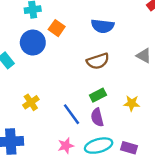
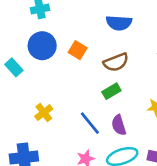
orange square: (57, 28) -> (78, 50), moved
green rectangle: (98, 95) -> (111, 91), moved

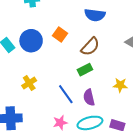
blue circle: (42, 46) -> (31, 41), moved
brown semicircle: (116, 62) -> (90, 47), turned -30

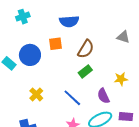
blue semicircle: (95, 15) -> (69, 21), moved
orange square: (60, 35) -> (56, 44), turned -32
purple semicircle: (89, 97) -> (103, 96), moved

